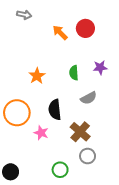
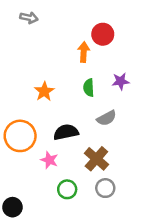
orange arrow: (60, 33) -> (84, 52), moved, turned 49
black semicircle: (55, 110) -> (66, 132), turned 84
green circle: (60, 170) -> (67, 189), moved

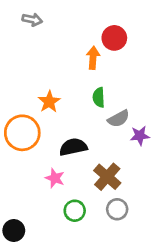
purple star: (121, 81) -> (140, 136), moved
gray semicircle: (107, 118) -> (119, 119), moved
orange circle: (20, 136) -> (22, 133), moved

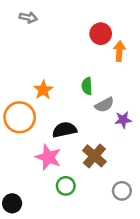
orange arrow: (93, 58) -> (119, 51), moved
pink star: (55, 178) -> (48, 157), size x1.5
gray circle: (117, 209) -> (122, 191), moved

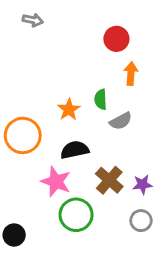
orange arrow: (119, 51) -> (131, 73), moved
orange star: (43, 90) -> (69, 110), moved
purple star: (123, 120) -> (142, 185), moved
green circle: (66, 186) -> (76, 215), size x1.5

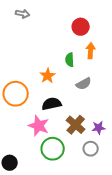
green semicircle: (101, 99) -> (70, 60), moved
gray circle: (141, 221) -> (91, 149), moved

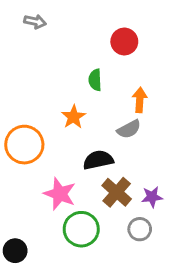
orange arrow: (91, 51) -> (140, 100), moved
green semicircle: (70, 60) -> (95, 80), moved
black semicircle: (52, 104) -> (98, 160), moved

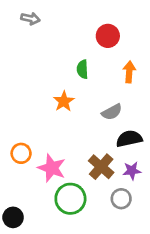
orange arrow: (140, 100) -> (129, 72), moved
orange circle: (24, 145) -> (21, 153), moved, size x0.6
black semicircle: (98, 160) -> (129, 139), moved

